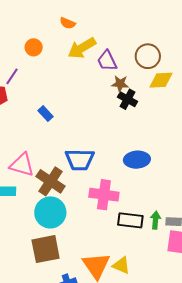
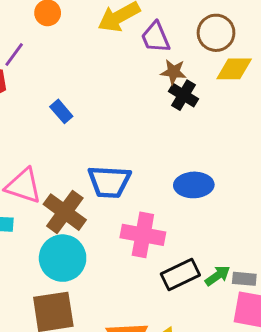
black rectangle: (130, 220) -> (180, 275), turned -35
green arrow: (155, 220) -> (218, 276), turned 48

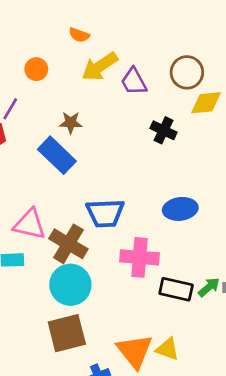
brown star: (173, 72) -> (71, 123), moved
blue rectangle: (61, 111) -> (57, 155), size x1.8
black rectangle: (180, 275) -> (176, 289), turned 44

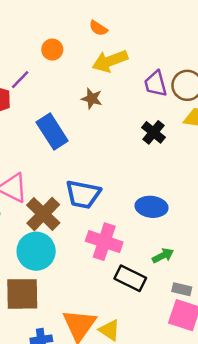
purple trapezoid: (134, 81) -> (156, 84), moved
brown star: (71, 123) -> (92, 99), moved
green arrow: (209, 287) -> (163, 256), moved

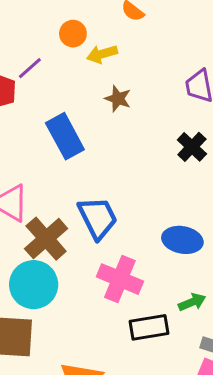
yellow arrow: (110, 61) -> (102, 54), moved, size x0.7
blue trapezoid: (83, 194) -> (98, 218), turned -132
black rectangle: (130, 278) -> (149, 327), turned -40

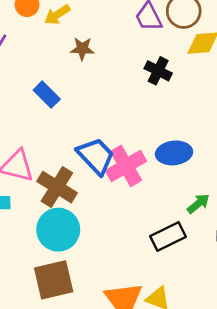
blue rectangle: (65, 136) -> (47, 95), size x0.7
pink cross: (120, 279) -> (126, 166), moved, turned -36

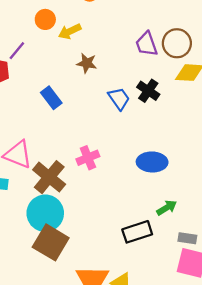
blue trapezoid: (96, 156) -> (119, 99), moved, size x0.7
pink cross: (126, 166) -> (88, 158), moved, size x0.7
brown square: (54, 280) -> (51, 242), moved, turned 36

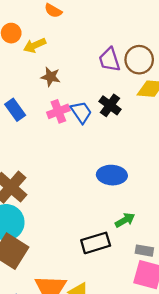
pink cross: (88, 158) -> (58, 111), moved

